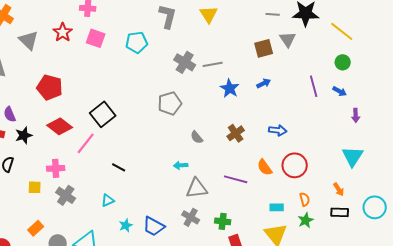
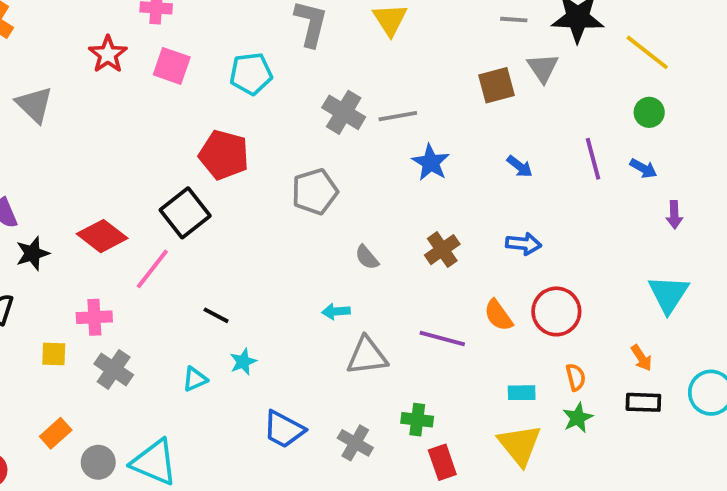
gray triangle: (29, 40) -> (34, 105), moved
blue arrow: (264, 83) -> (520, 166), moved, turned 64
red pentagon: (50, 87) -> (224, 155), moved
gray cross: (191, 217) -> (355, 443), moved
cyan star: (126, 225) -> (243, 362), moved

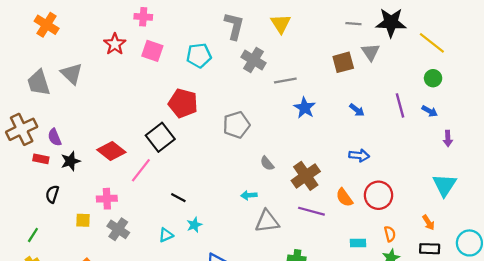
gray cross: (344, 112) -> (253, 60), moved
brown cross: (442, 250) -> (306, 176), moved, size x1.4

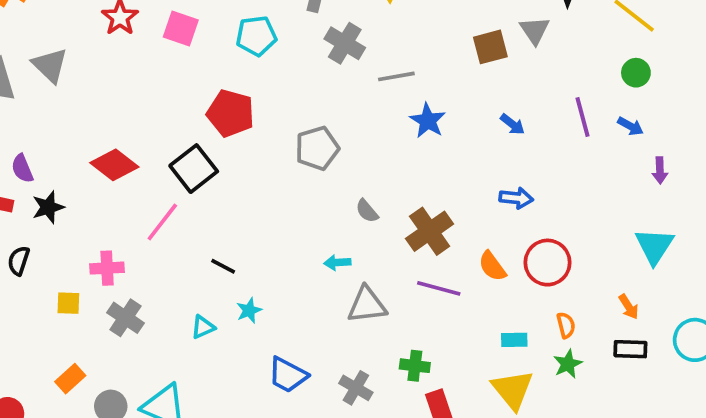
red diamond: (111, 151) -> (114, 165), moved

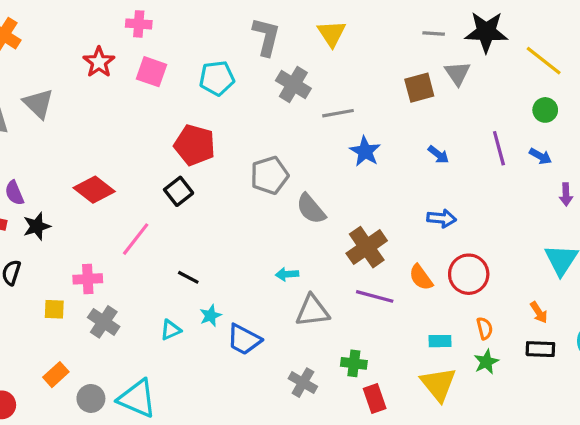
black square: (194, 169) -> (179, 191), moved, size x0.7
gray semicircle: (367, 211) -> (311, 209), moved, size x1.5
blue trapezoid: (288, 375) -> (244, 340), moved

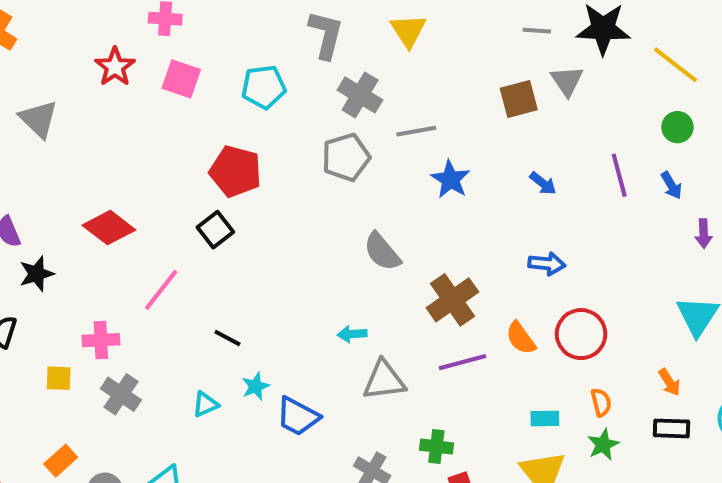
blue arrow: (540, 156) -> (671, 185), turned 30
gray pentagon: (269, 175) -> (346, 157), moved
purple line: (375, 296) -> (462, 362), turned -30

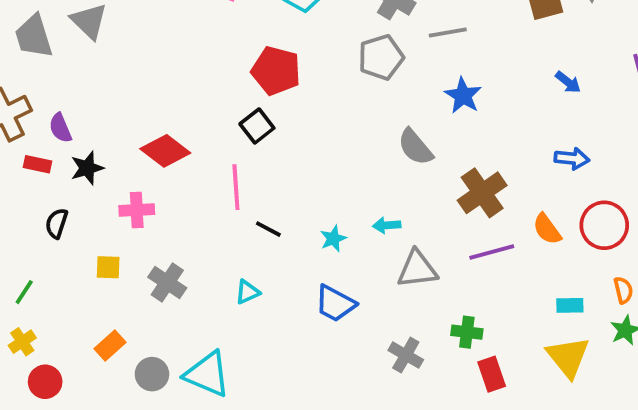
blue star: (450, 179) -> (463, 96), moved
red diamond: (109, 228) -> (165, 151), moved
pink line: (161, 290) -> (236, 187), moved, turned -42
pink cross: (101, 340) -> (137, 210), moved
cyan star: (256, 386) -> (333, 239), moved

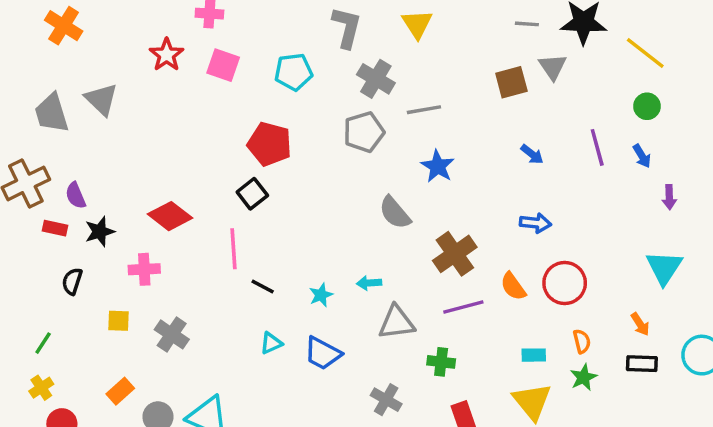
cyan triangle: (247, 292) -> (271, 343), moved
green cross: (467, 332) -> (441, 362), moved

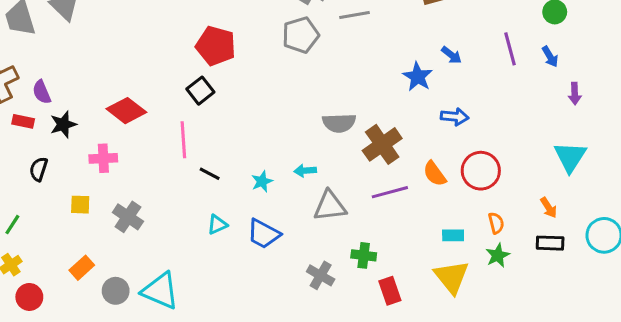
blue star: (438, 166) -> (418, 77), moved
gray semicircle: (395, 213) -> (339, 123), moved, turned -52
green cross: (441, 362) -> (364, 255), moved

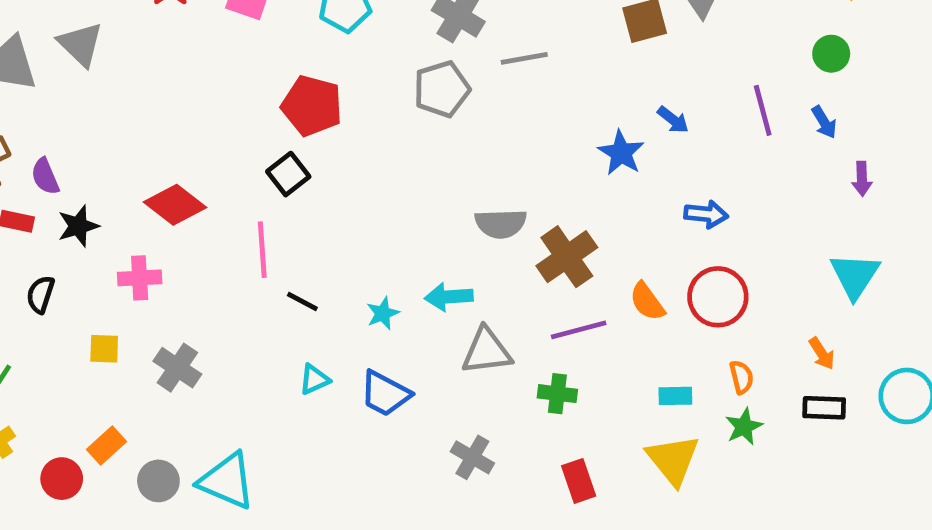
blue arrow: (455, 117) -> (706, 214), moved
cyan arrow: (305, 171) -> (449, 297), size x1.4
green cross: (364, 255) -> (557, 394), moved
red circle: (29, 297) -> (62, 479), moved

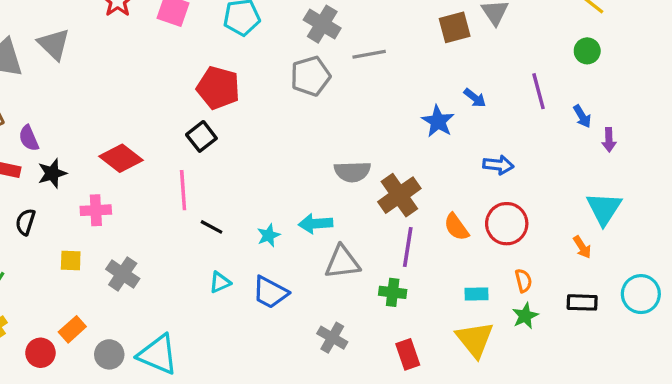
blue arrow: (824, 122) -> (582, 116), moved
purple line: (579, 330) -> (408, 247), turned -66
orange arrow: (822, 353) -> (582, 247), moved

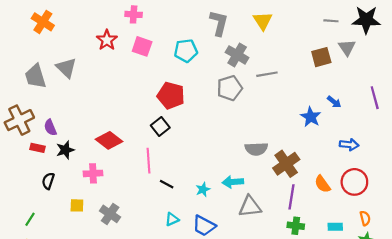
green cross: (393, 292) -> (296, 226), moved

